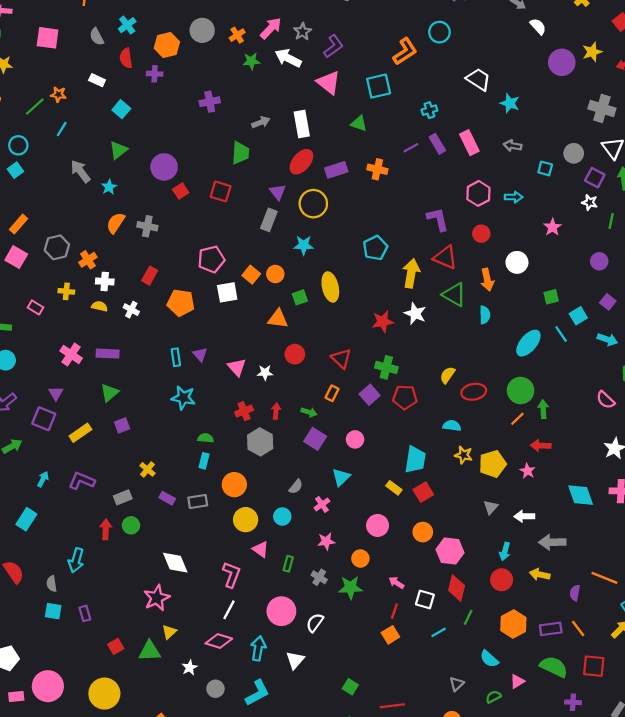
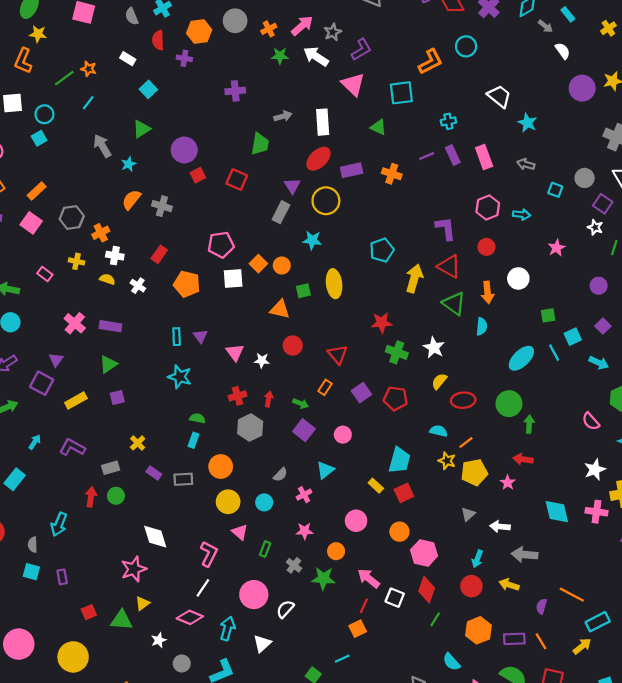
white star: (415, 313) -> (434, 348), moved
green cross: (386, 367) -> (397, 352), moved
orange line: (517, 419) -> (466, 443), moved
pink arrow: (396, 583) -> (369, 578), size x1.5
cyan line: (439, 632) -> (342, 659), moved

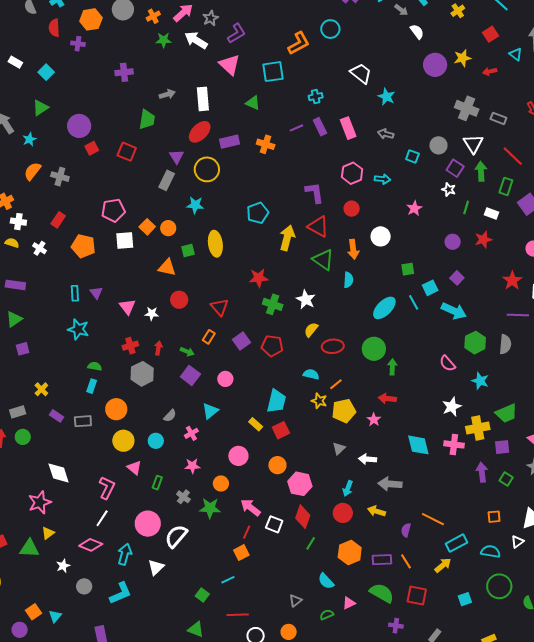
white rectangle: (128, 59) -> (15, 62), moved
cyan arrow: (599, 363) -> (454, 311), size x1.4
white semicircle: (285, 609) -> (176, 536), size x1.4

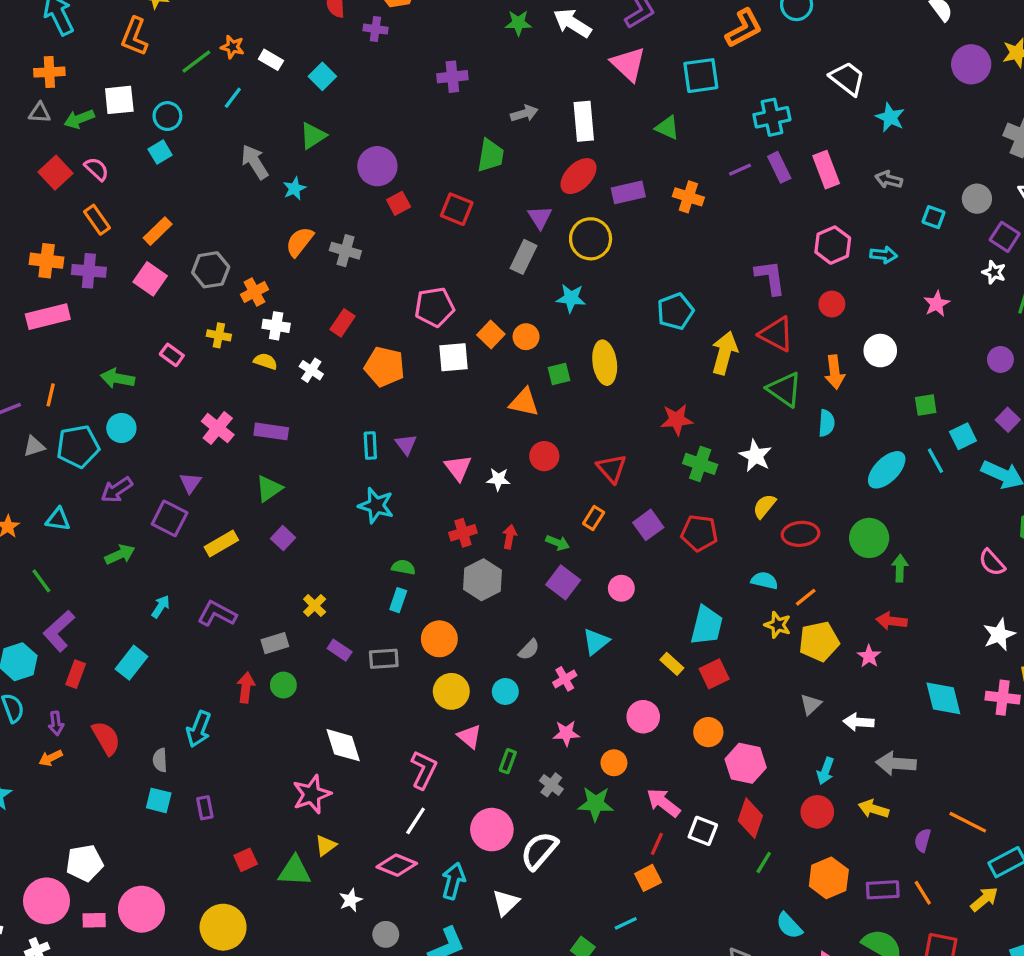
cyan cross: (316, 97) -> (772, 117), size x1.5
purple square: (23, 349) -> (283, 538), turned -32

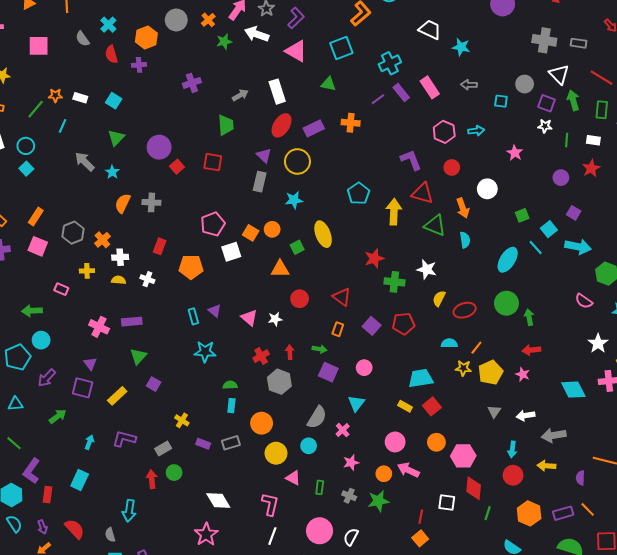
cyan trapezoid: (707, 625) -> (421, 378), turned -100
gray semicircle: (529, 650) -> (317, 417), size x1.6
pink arrow: (663, 803) -> (408, 470), moved
white semicircle: (539, 851) -> (351, 537), size x0.7

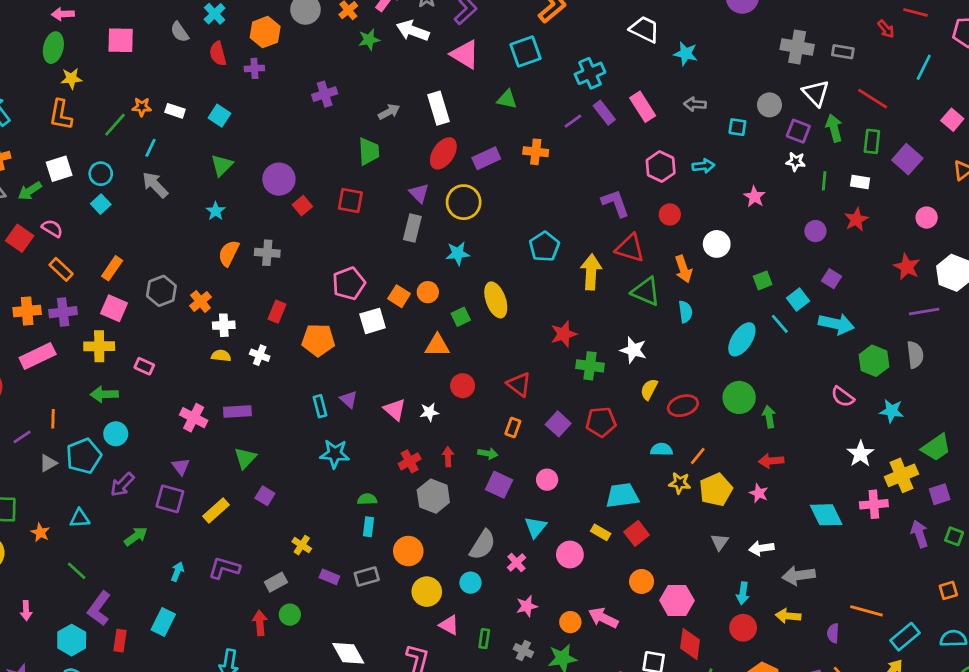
gray arrow: (85, 162) -> (155, 185), moved
yellow cross: (87, 271) -> (99, 346), moved, size x1.5
pink circle: (395, 442) -> (570, 554), moved

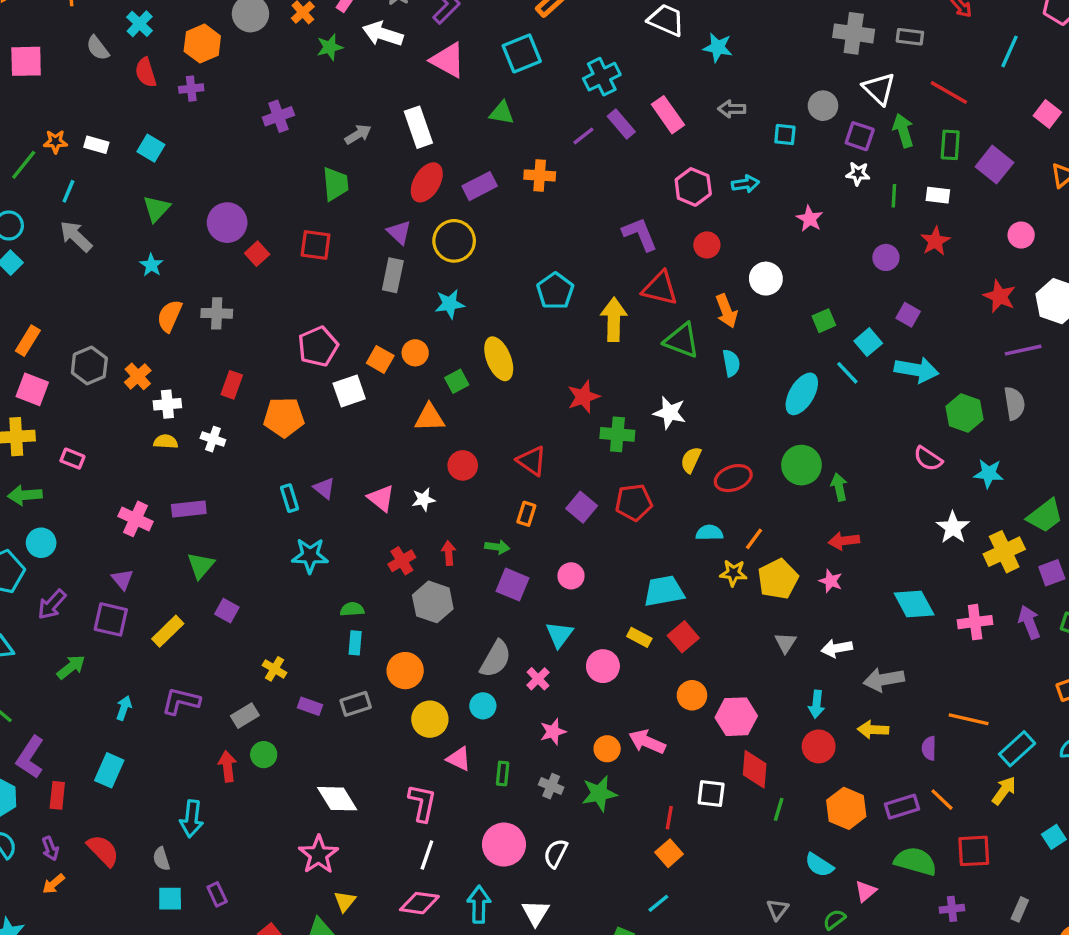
pink cross: (874, 504) -> (975, 622), moved

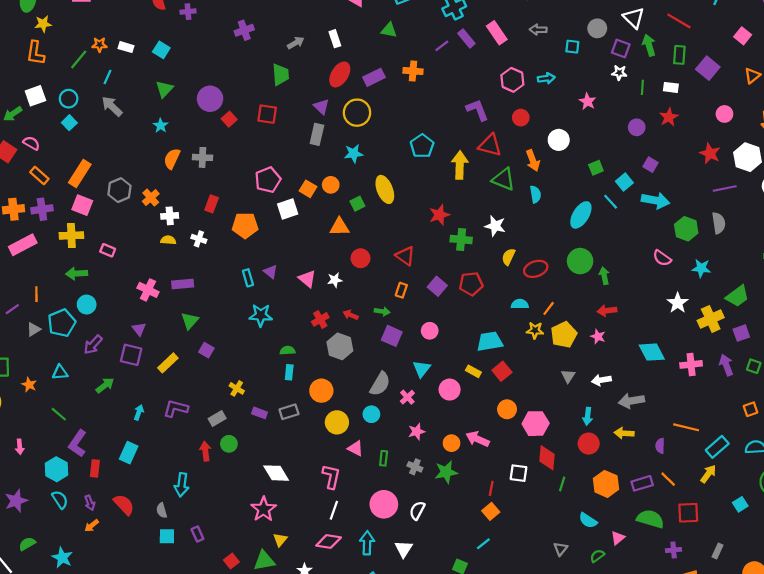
white rectangle: (418, 127) -> (335, 39), size x0.7
orange rectangle: (28, 341) -> (80, 173), size x1.4
red arrow: (449, 553) -> (351, 315), turned -64

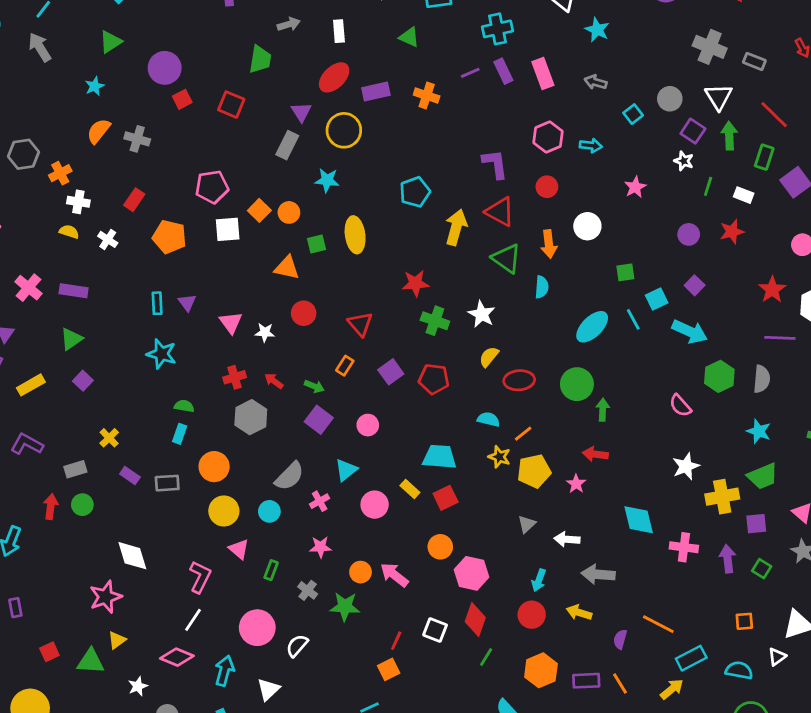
cyan square: (572, 47) -> (633, 114), turned 32
cyan star: (701, 268) -> (759, 431), moved

